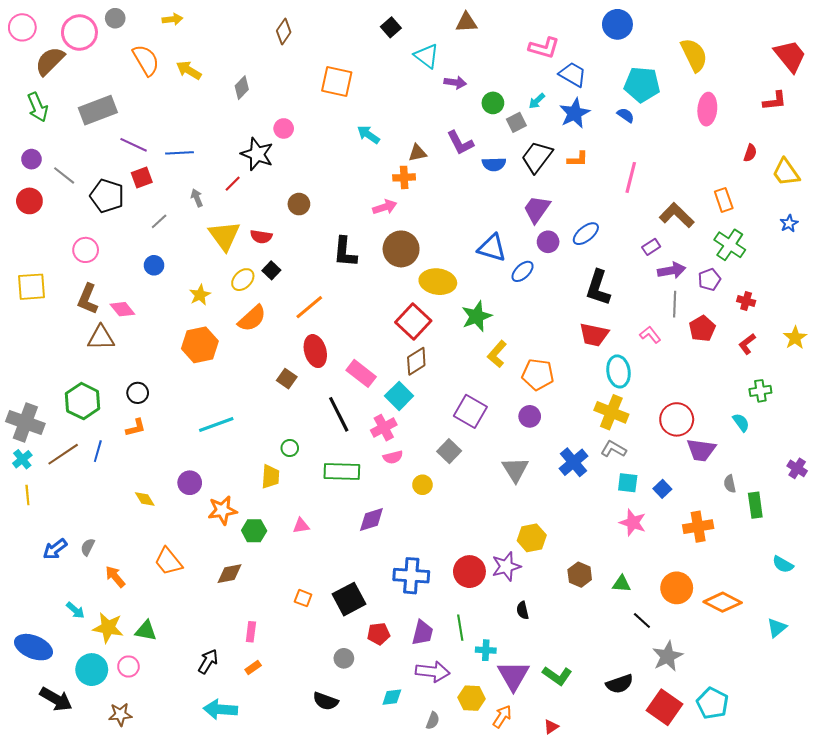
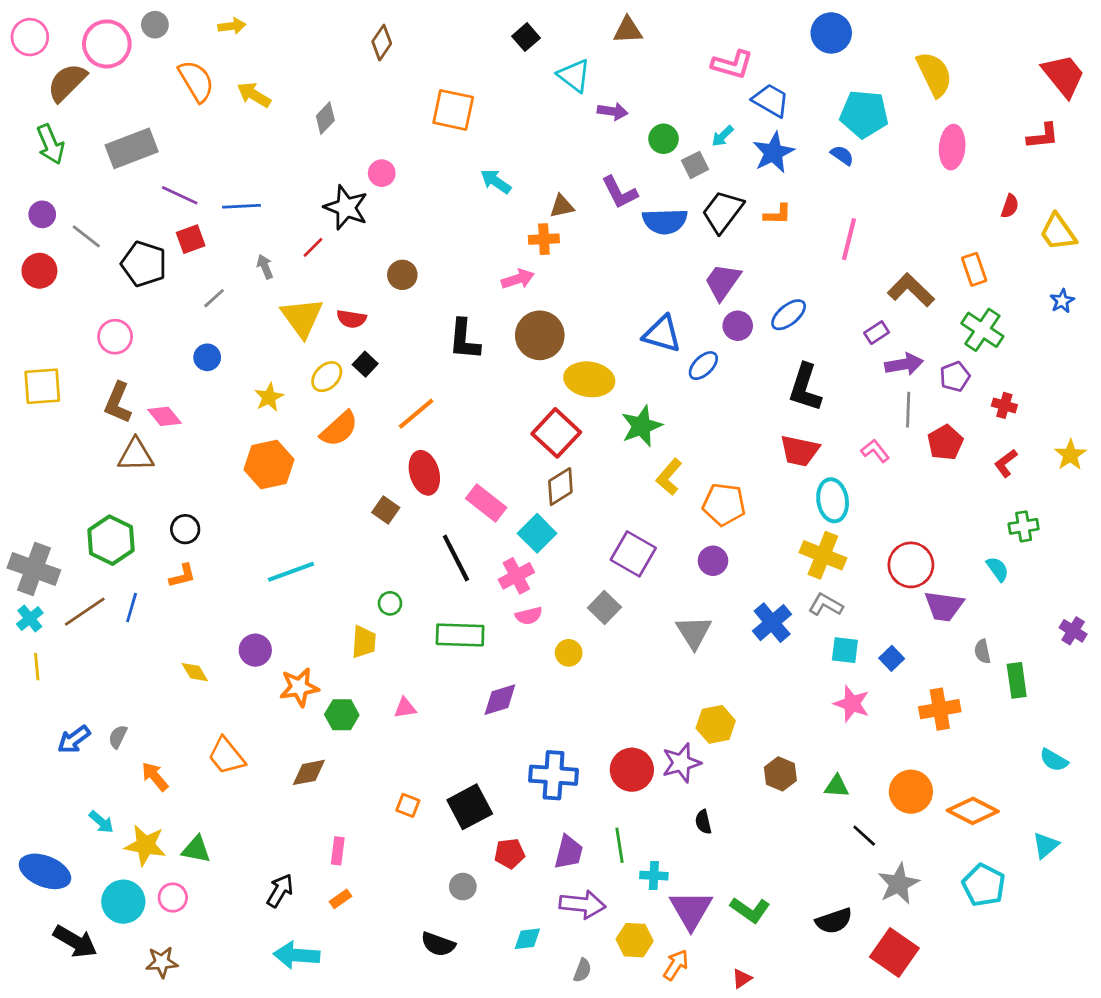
blue semicircle: (494, 164) -> (665, 221), size x1.4
cyan pentagon: (712, 703) -> (984, 885), moved

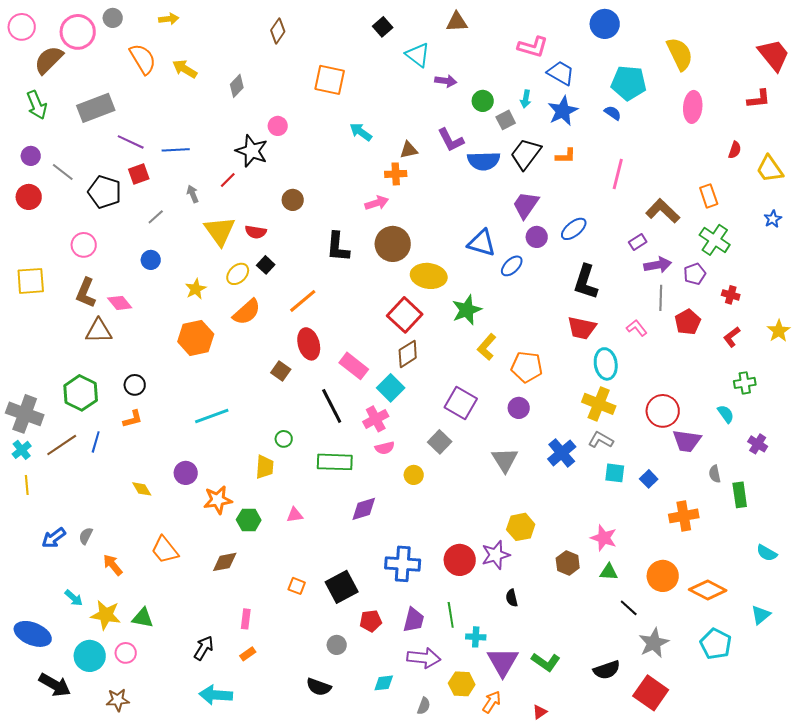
cyan arrow: (723, 136) -> (526, 99), turned -36
purple cross: (1073, 631) -> (758, 444), moved
pink star: (852, 704) -> (604, 538), moved

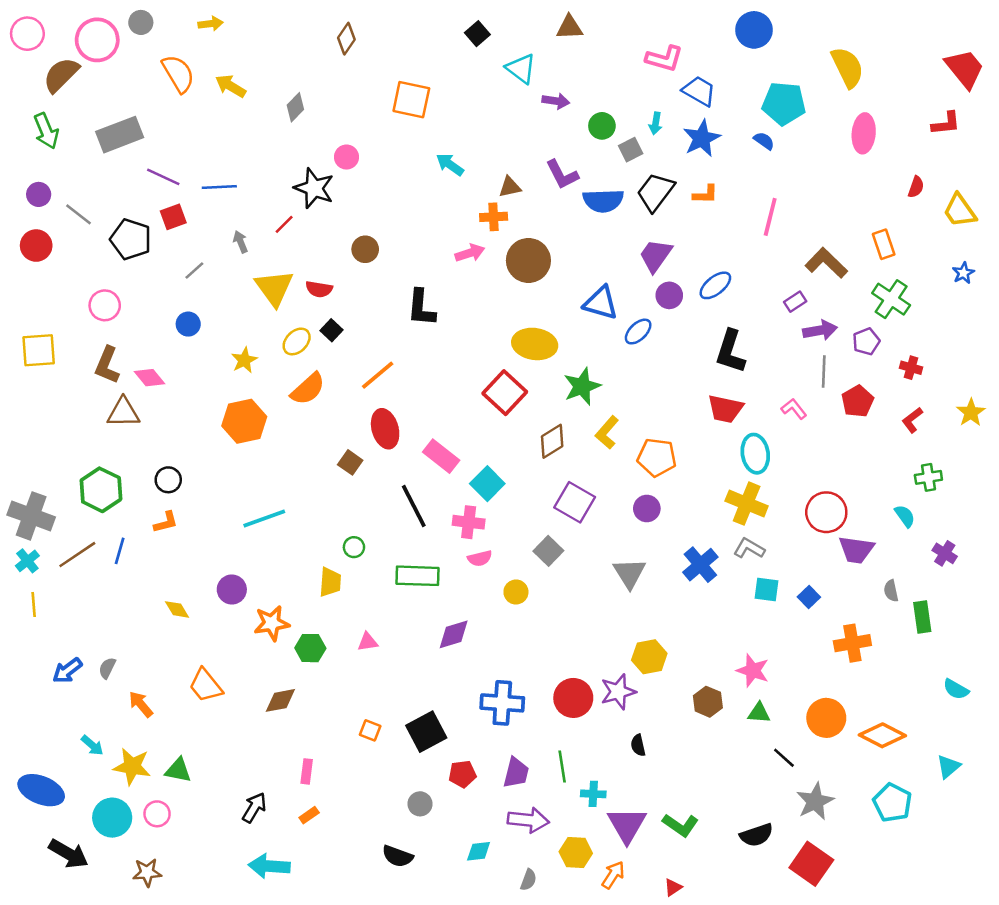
brown circle: (393, 244) -> (528, 260), moved
brown diamond: (408, 354) -> (552, 441), moved
pink cross: (376, 419) -> (469, 522), turned 35

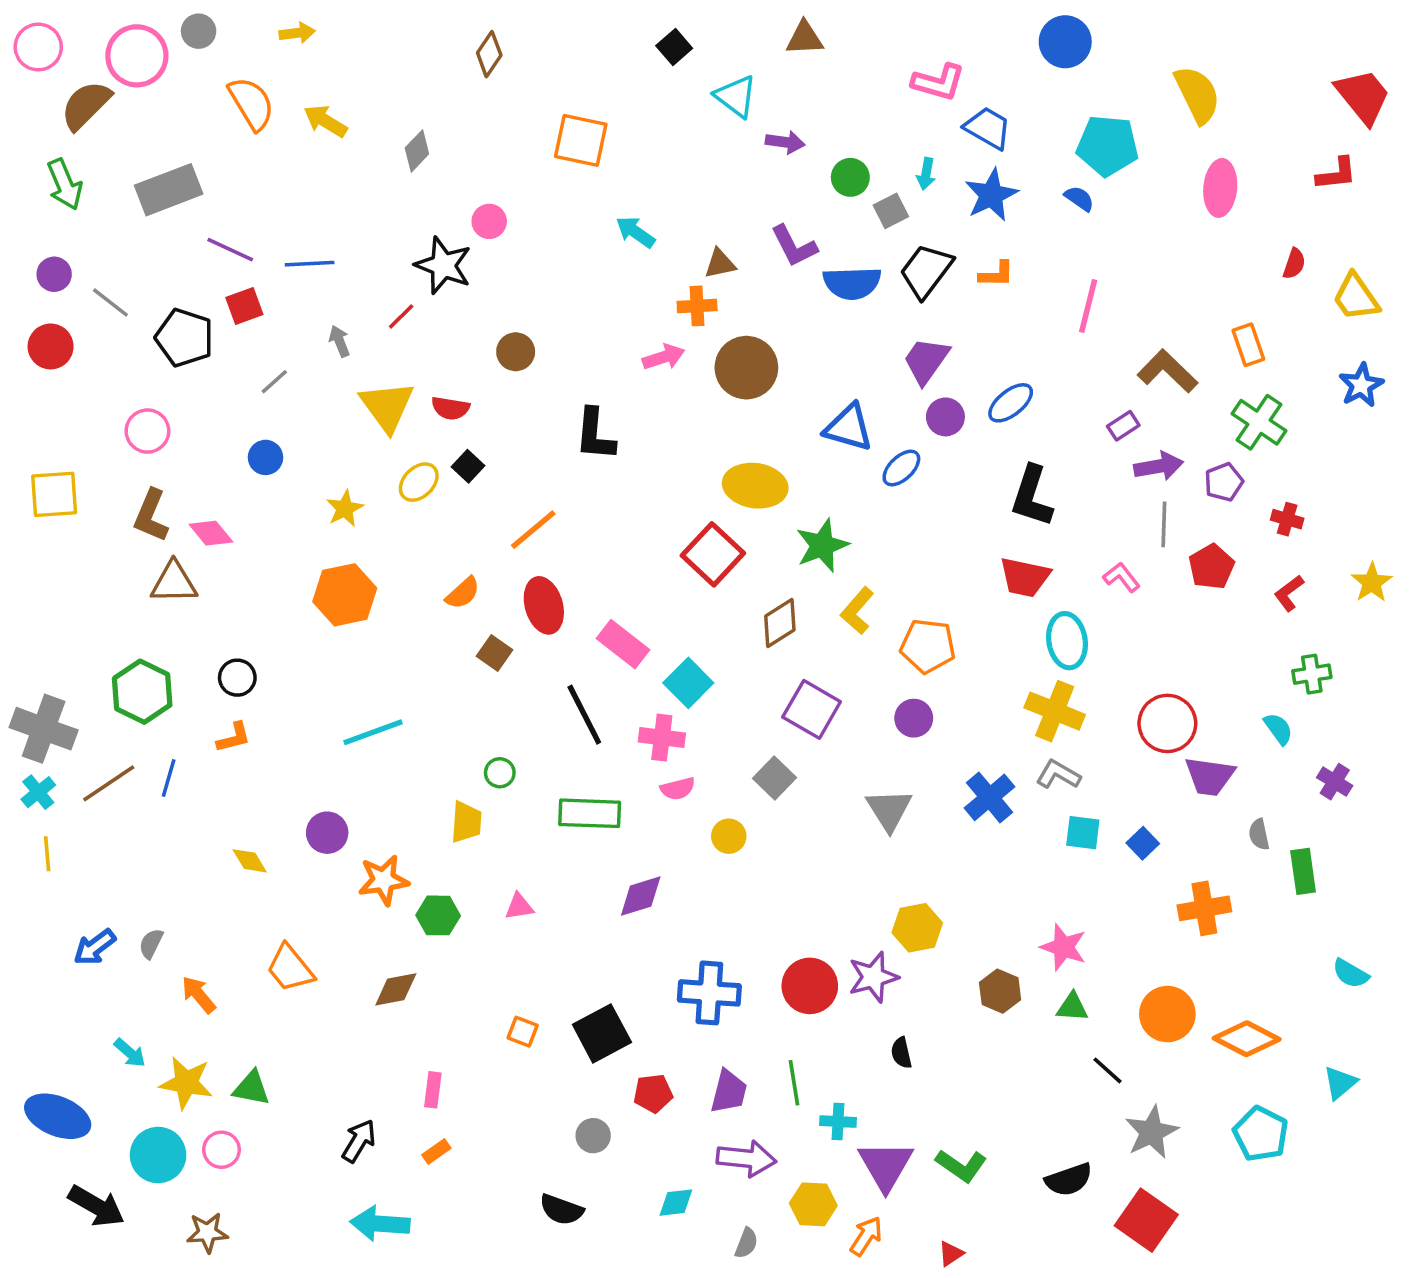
blue star: (963, 273) -> (1361, 385), size x1.4
orange semicircle: (308, 389) -> (463, 593), moved, size x0.7

